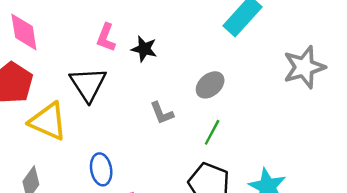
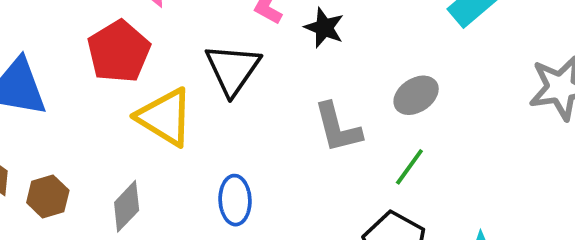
gray L-shape: (162, 113) -> (338, 128), size x1.4

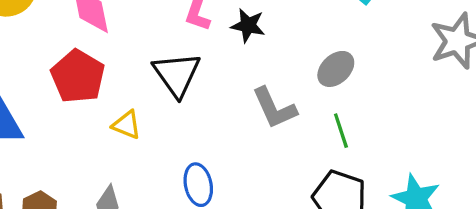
yellow triangle: (165, 117) -> (127, 125), size x0.6
green line: (409, 167) -> (341, 131), turned -44

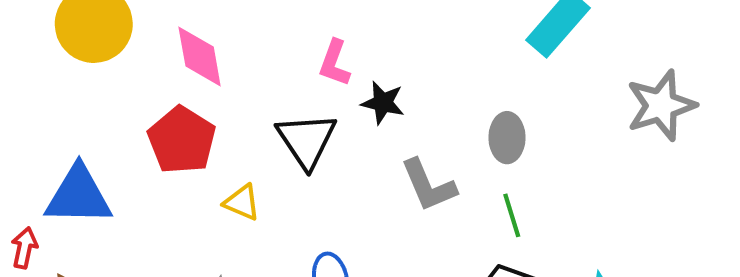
black star: (248, 25) -> (383, 103), moved
gray ellipse: (336, 69) -> (507, 138), turned -48

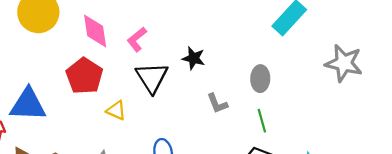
pink L-shape: (334, 63) -> (137, 39), moved, turned 30
gray star: (661, 105) -> (344, 63), turned 30
gray L-shape: (428, 185) -> (217, 103), size x0.7

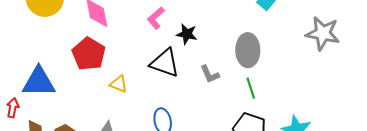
pink L-shape: (137, 39) -> (156, 18), moved
black triangle: (152, 78) -> (165, 63), moved, turned -36
gray ellipse: (260, 79) -> (248, 50), size x1.4

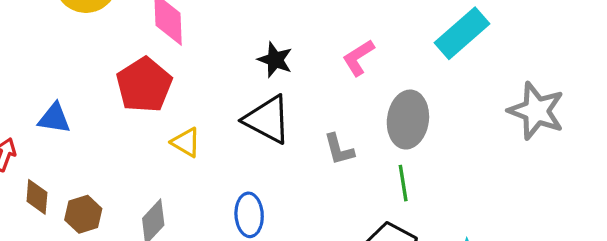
pink L-shape: (156, 18) -> (358, 58), moved
black star: (187, 34) -> (275, 60), moved
blue triangle: (39, 82) -> (54, 118), size x0.6

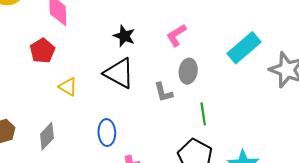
cyan rectangle: (462, 33) -> (244, 48), moved
red pentagon: (144, 85) -> (42, 51), size x0.7
gray ellipse: (408, 120) -> (188, 71), moved, size x0.7

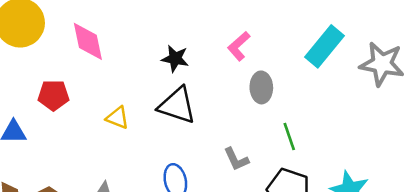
red pentagon: (42, 51) -> (53, 95), moved, turned -30
yellow triangle: (68, 87) -> (117, 118), moved
gray L-shape: (163, 92) -> (236, 159), moved

